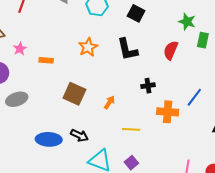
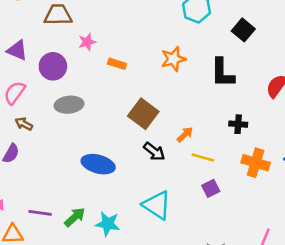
yellow line: (131, 129) -> (203, 157), moved
black arrow: (79, 135) -> (154, 152), moved
purple square: (131, 163) -> (211, 188), moved

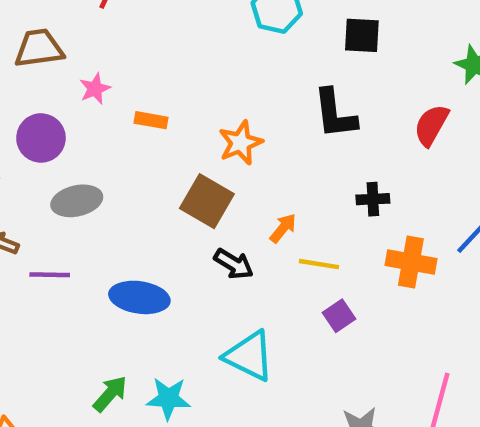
black square: (243, 30) -> (362, 35), turned -30
orange star: (173, 59) -> (241, 143), moved
purple line: (40, 213) -> (50, 275), moved

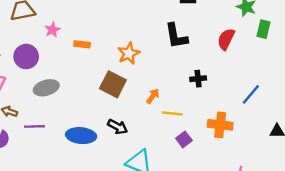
orange cross: (411, 262) -> (220, 125), moved
black arrow: (234, 264) -> (118, 127), moved

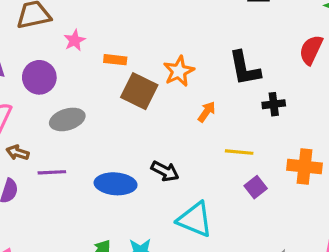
black L-shape: (176, 36) -> (245, 68), moved
brown square: (113, 84) -> (139, 91), moved
orange arrow: (153, 96) -> (207, 112), moved

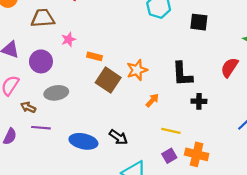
brown arrow: (18, 153) -> (28, 107), moved
orange cross: (305, 167) -> (197, 154), moved
purple square: (256, 187) -> (169, 156), moved

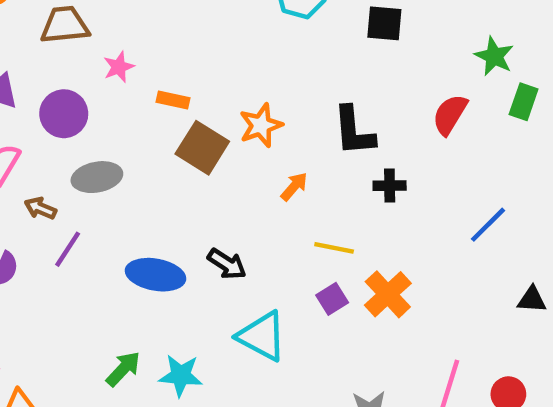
purple line: (41, 128) -> (68, 249), turned -60
orange cross: (197, 154) -> (388, 294), turned 35

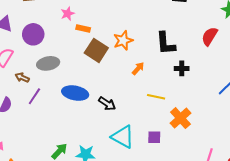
pink star: (119, 67) -> (68, 14), moved
blue ellipse: (155, 275) -> (75, 93), moved
purple square: (332, 299) -> (154, 137), moved, turned 32

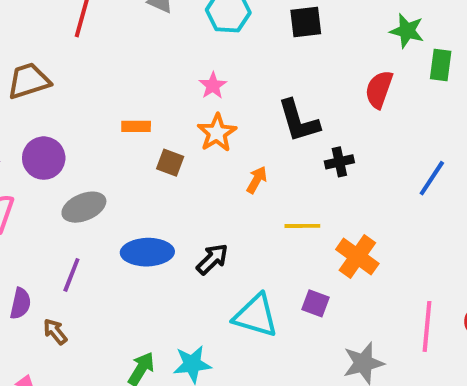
pink star: (68, 14) -> (213, 86), moved
brown square: (96, 50) -> (170, 163), size x0.6
brown arrow: (22, 77) -> (55, 332), moved, turned 40
black arrow: (107, 104) -> (212, 259), turned -66
purple square: (154, 137) -> (315, 303), turned 32

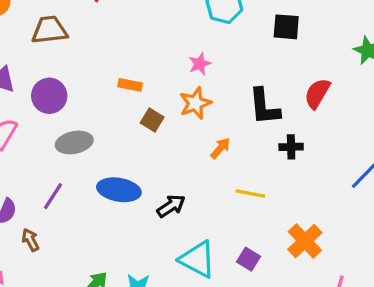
red semicircle: (379, 89) -> (317, 93), moved
orange cross: (357, 256) -> (305, 241), moved

